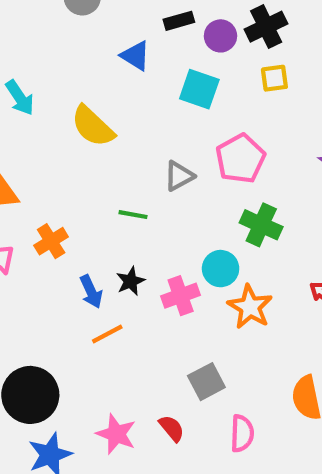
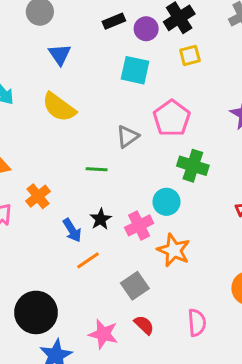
blue triangle: (136, 56) -> (60, 54), moved, turned 30
orange star: (250, 307) -> (174, 250), moved
gray square: (206, 382) -> (135, 286), moved

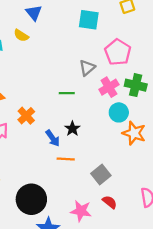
yellow semicircle: (59, 107) -> (21, 35), moved, size x0.6
pink cross: (139, 225) -> (109, 87), moved
orange star: (174, 250) -> (134, 133), moved
orange line: (88, 260) -> (66, 159), turned 42

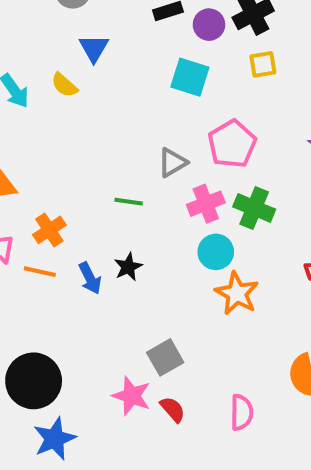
orange line: (66, 159) -> (40, 272), moved
pink star: (81, 211) -> (132, 396), moved

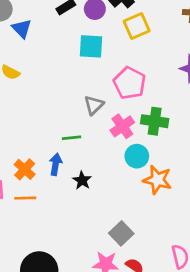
blue triangle: (94, 48) -> (22, 28), moved
yellow square: (263, 64) -> (137, 26), size x1.4
blue arrow: (90, 278) -> (56, 164), moved, turned -130

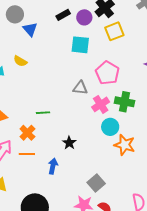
gray triangle: (94, 105) -> (80, 88), turned 49
green line: (72, 138) -> (43, 113), moved
blue arrow: (56, 164) -> (53, 166), moved

